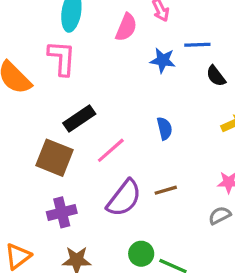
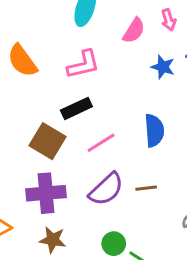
pink L-shape: (62, 58) -> (83, 65), moved, turned 64
blue semicircle: (165, 128) -> (154, 131), size x1.5
purple cross: (62, 212) -> (46, 193), size x1.4

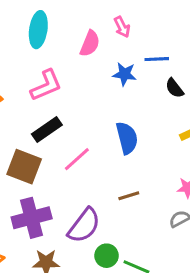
purple semicircle: (106, 189) -> (84, 226), moved

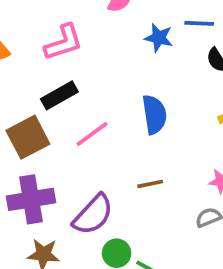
brown square: (24, 167) -> (28, 137), turned 36

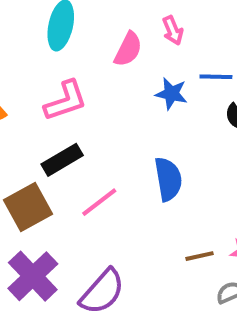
brown line: (150, 184) -> (200, 256), moved
purple cross: (31, 199) -> (33, 276), turned -33

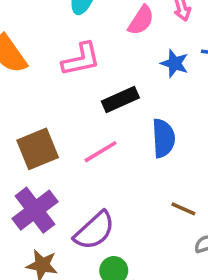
black rectangle: (62, 160) -> (120, 99), moved
brown line: (200, 256) -> (183, 209), turned 30

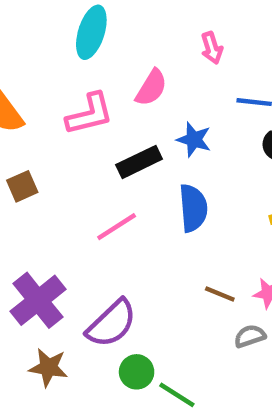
pink semicircle: (141, 20) -> (151, 88), moved
blue star: (175, 63) -> (194, 140), moved
brown square: (38, 149) -> (22, 186), moved, size x0.6

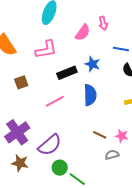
pink semicircle: (151, 88) -> (83, 32), moved
brown square: (22, 186) -> (21, 82), moved

